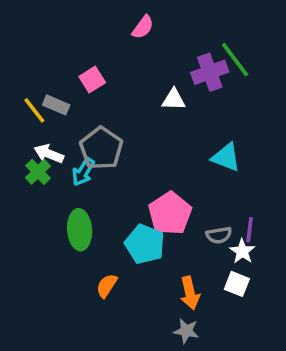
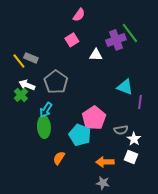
pink square: (92, 80) -> (72, 40), moved
cyan arrow: (83, 172) -> (46, 110), moved
purple line: (250, 230) -> (140, 102), moved
orange arrow: (190, 293) -> (105, 162), turned 102

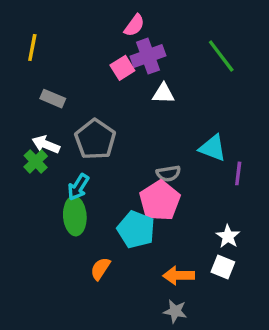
purple cross: (116, 40) -> (148, 56), moved
yellow line: (19, 61) -> (32, 48), moved, turned 49
gray semicircle: (121, 130) -> (168, 173), moved

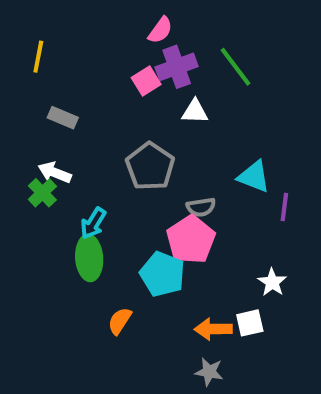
green line: (221, 56) -> (236, 67), moved
gray pentagon: (95, 139) -> (150, 166), moved
white square: (223, 267) -> (250, 323), moved, turned -35

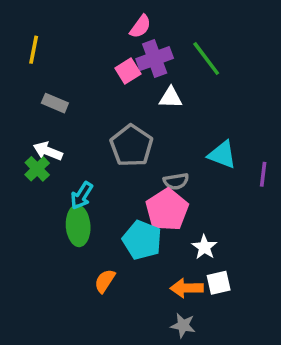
purple line: (284, 207) -> (263, 174), moved
white star: (272, 282) -> (204, 247), moved

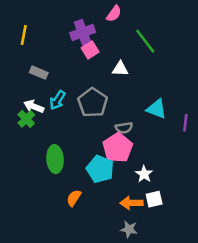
pink semicircle: (140, 27) -> (114, 14), moved
purple cross: (155, 59) -> (83, 32), moved
cyan arrow: (82, 196) -> (58, 100), moved

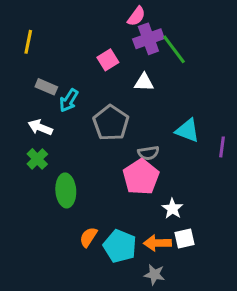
purple cross: (83, 32) -> (148, 39), moved
cyan arrow: (58, 100) -> (69, 100), moved
green cross: (26, 119) -> (37, 159), moved
cyan pentagon: (100, 169) -> (120, 246), moved

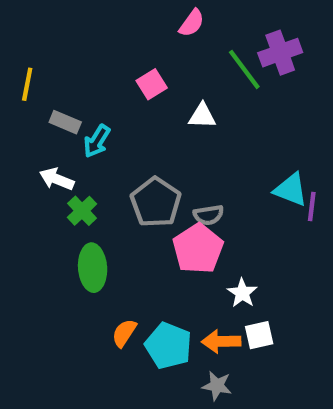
purple cross: (148, 39) -> (280, 53), moved
yellow line: (28, 42) -> (27, 84), moved
gray pentagon: (111, 123) -> (156, 202), moved
cyan triangle: (187, 130) -> (291, 190), moved
green cross: (37, 159) -> (82, 211), moved

